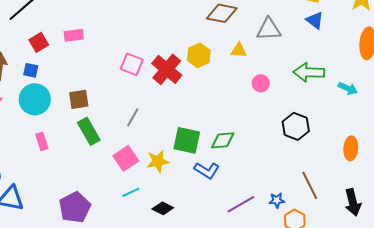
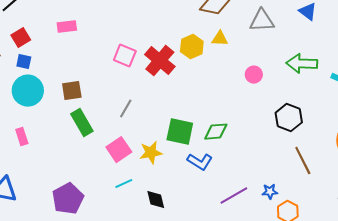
red square: (39, 42) -> (21, 38), moved
yellow triangle: (239, 50) -> (220, 39), moved
pink rectangle: (42, 141) -> (22, 137), moved
brown line: (310, 185) -> (303, 161), moved
black diamond: (163, 208) -> (156, 200), turned 50

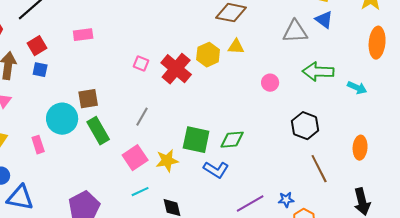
gray triangle: (262, 21) -> (295, 32), moved
pink square: (125, 56) -> (141, 64), size x0.7
cyan circle: (28, 91) -> (62, 119), moved

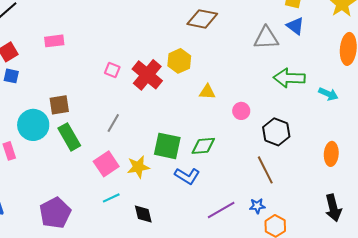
yellow triangle: (236, 47) -> (207, 92), moved
pink circle: (270, 83) -> (241, 111), moved
brown line: (319, 169) -> (265, 170), moved

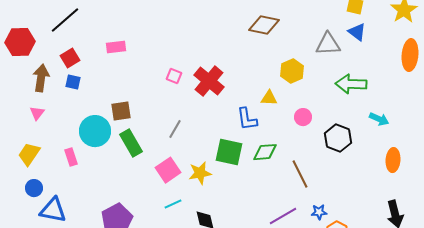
yellow hexagon: (179, 61) -> (292, 71), moved
cyan arrow: (328, 94) -> (379, 119), moved
brown line: (265, 170) -> (300, 174), moved
blue L-shape: (187, 176) -> (247, 119), moved, turned 50

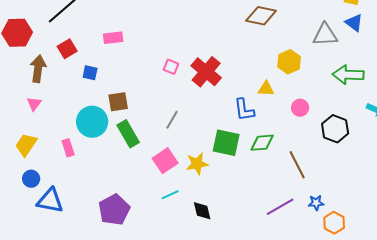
blue square: (73, 82) -> (90, 73), moved

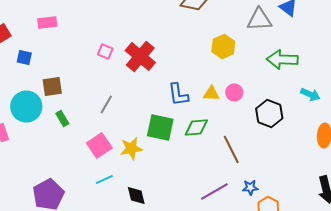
yellow triangle: (266, 89) -> (211, 94), moved
green rectangle: (128, 134) -> (62, 118), size x0.6

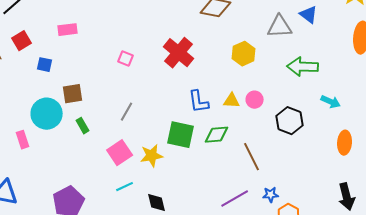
red cross: (140, 56) -> (179, 53), moved

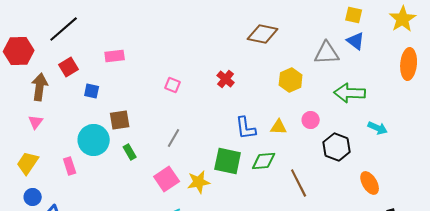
red cross: (179, 53) -> (226, 79), size x0.6
pink circle: (255, 100) -> (311, 120), moved
orange ellipse: (345, 143) -> (370, 183), moved, turned -35

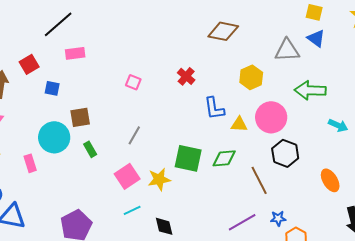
black line: (64, 29) -> (58, 24), moved
pink circle: (311, 120) -> (271, 117), size x1.8
blue L-shape: (246, 128) -> (214, 108), moved
black hexagon: (337, 147) -> (285, 153), moved

